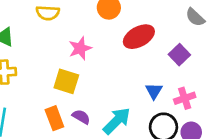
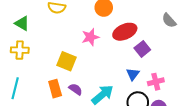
pink star: (80, 48) -> (90, 37), moved
purple square: (179, 55) -> (142, 49), moved

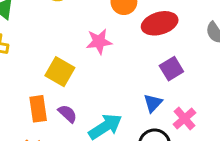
red ellipse: (125, 32) -> (160, 23), moved
pink cross: (156, 82) -> (184, 118), turned -35

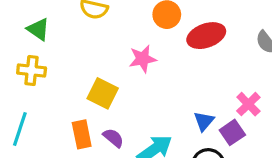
purple square: (171, 69) -> (232, 132), moved
pink cross: (184, 118) -> (248, 104), moved

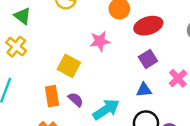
yellow cross: (32, 70) -> (16, 47), turned 30
blue triangle: (204, 121) -> (144, 90), turned 42
purple square: (232, 132) -> (148, 59), moved

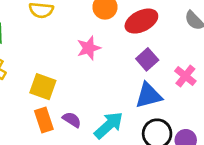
yellow square: (69, 66) -> (43, 87), moved
blue triangle: (144, 90) -> (149, 96), size x1.5

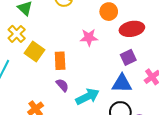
yellow square: (43, 87) -> (35, 51), moved
orange rectangle: (44, 120) -> (60, 61), moved

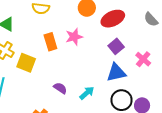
orange rectangle: (60, 61) -> (50, 42), moved
cyan arrow: (88, 97) -> (87, 93), size x0.7

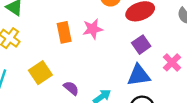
yellow square: (26, 63) -> (40, 73), moved, turned 30

